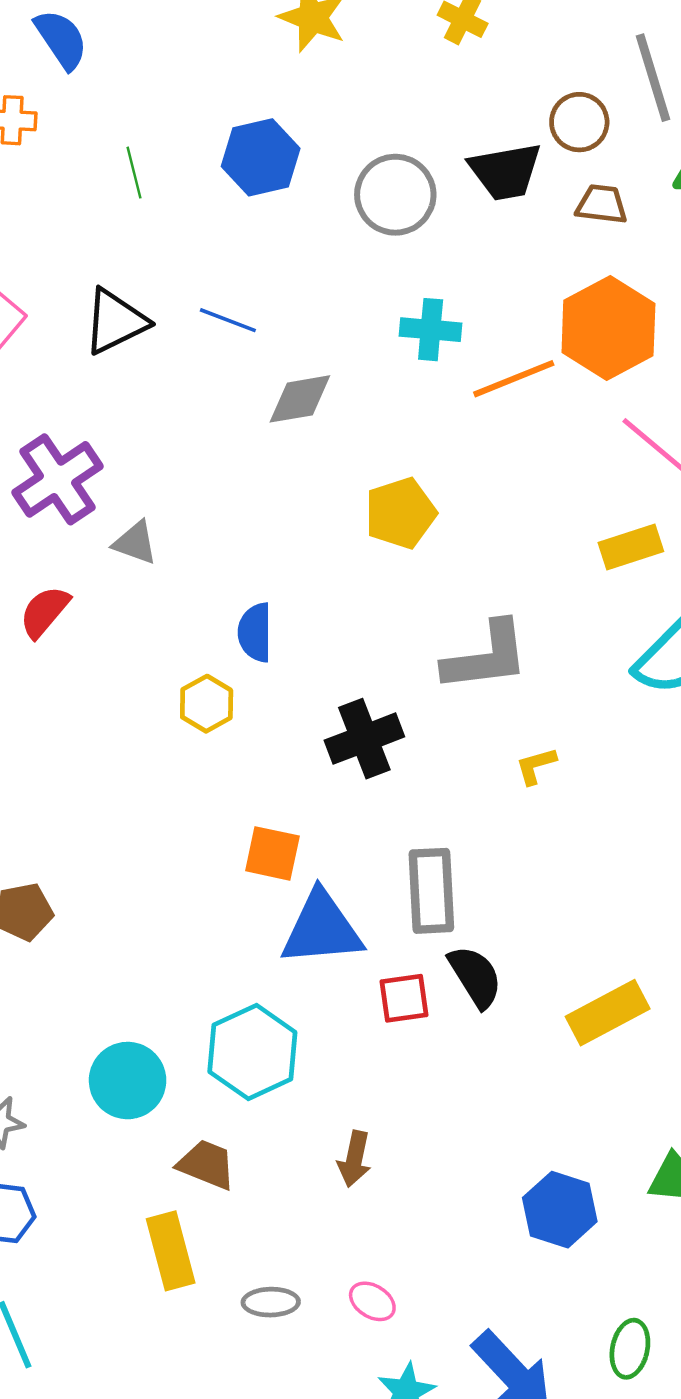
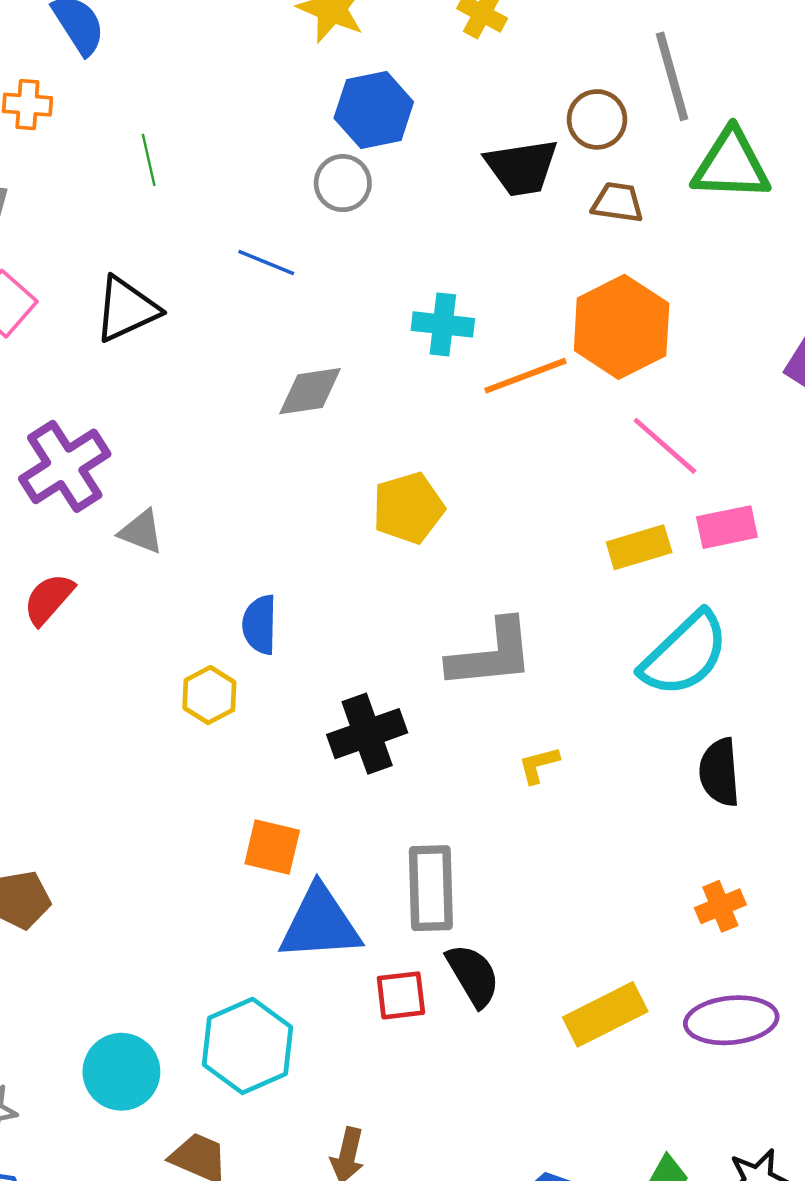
blue hexagon: (261, 157) -> (374, 110), moved
gray circle: (395, 195) -> (343, 183), moved, size x0.7
blue line: (228, 320) -> (266, 262), moved

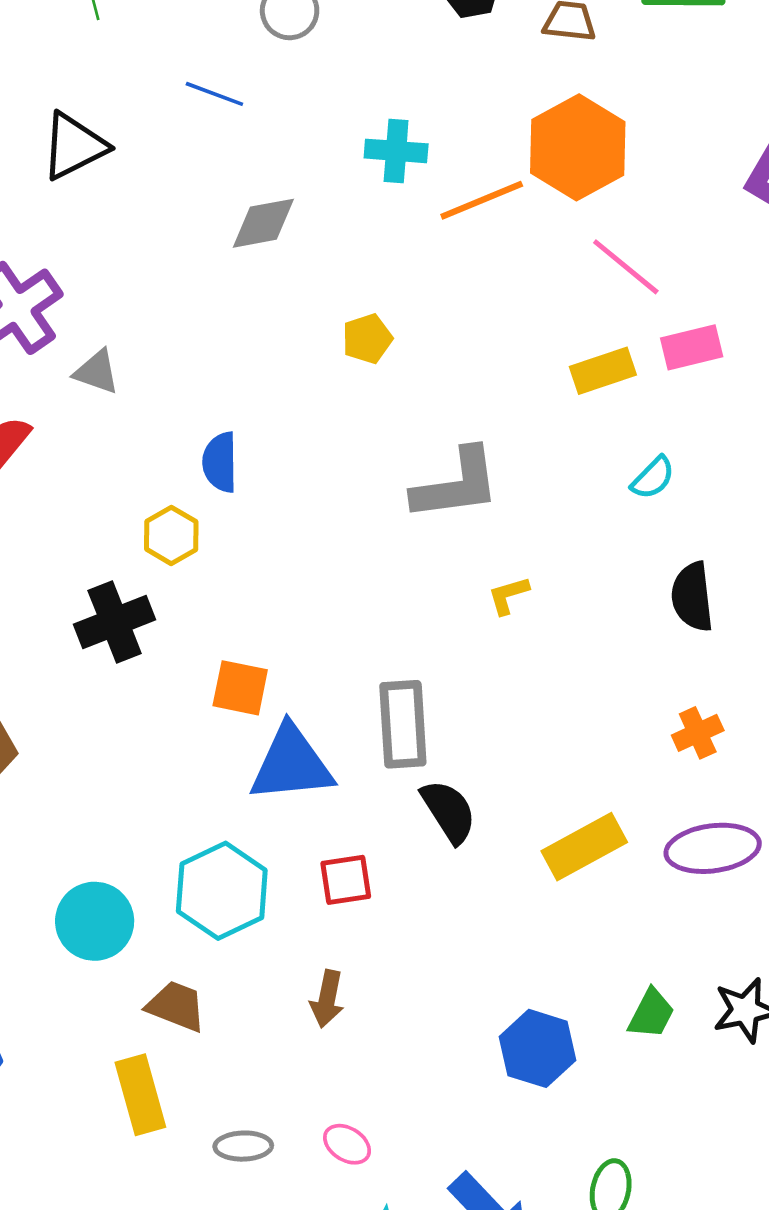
yellow pentagon: (408, 508) -> (367, 339), size x0.7
cyan semicircle: (685, 654) -> (653, 478), size x0.5
black cross: (367, 734) -> (115, 622), moved
red square: (401, 995) -> (346, 880), moved

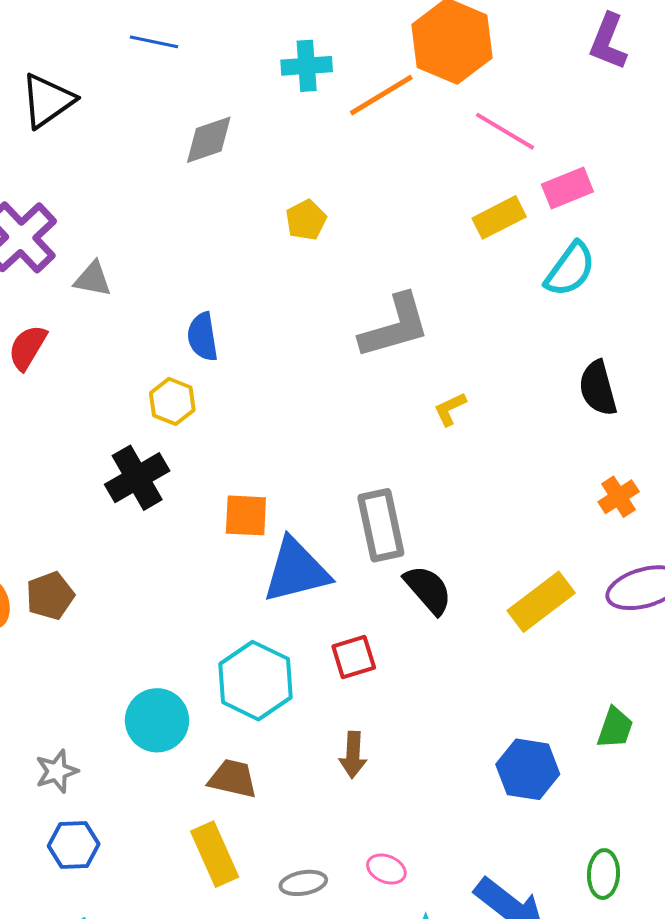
cyan semicircle: (653, 478) -> (570, 269), moved, size x1.5

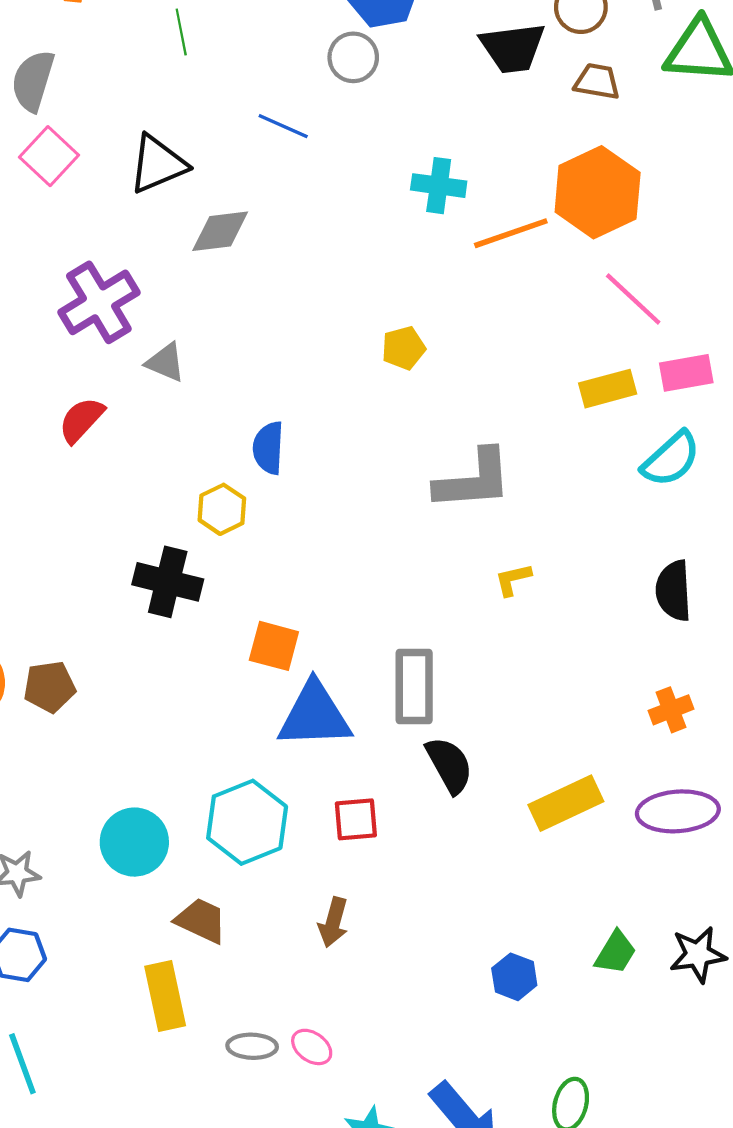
gray diamond: (209, 140) -> (220, 231), moved
black cross: (137, 478) -> (168, 582), turned 32
blue hexagon: (528, 769) -> (514, 977), size x0.7
pink ellipse: (386, 869) -> (312, 1047), moved

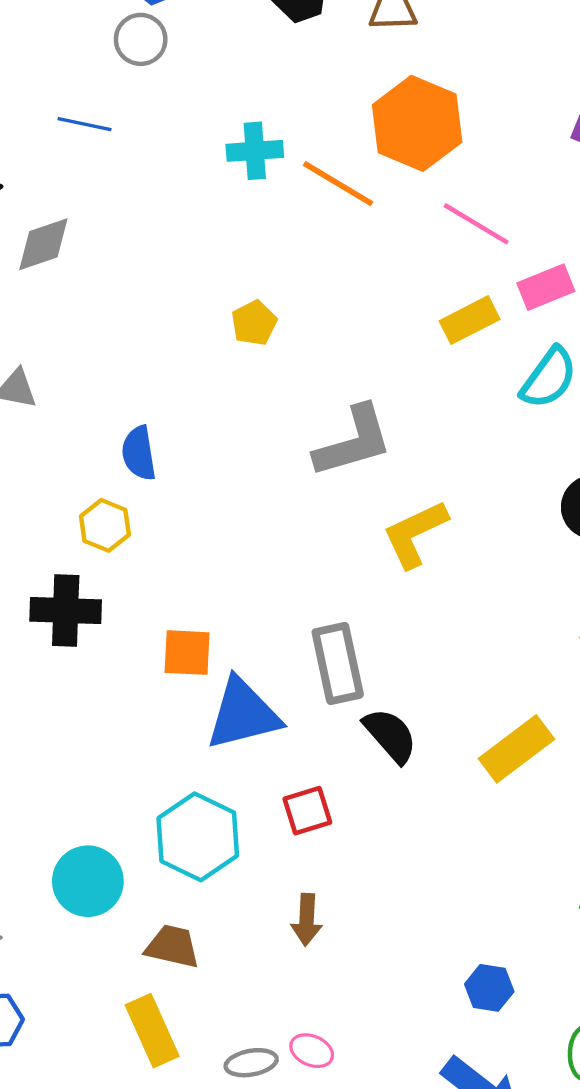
orange line: (511, 233) -> (338, 184), turned 62
yellow L-shape: (513, 580) -> (415, 534), size x1.8
blue hexagon: (514, 977) -> (489, 988), moved

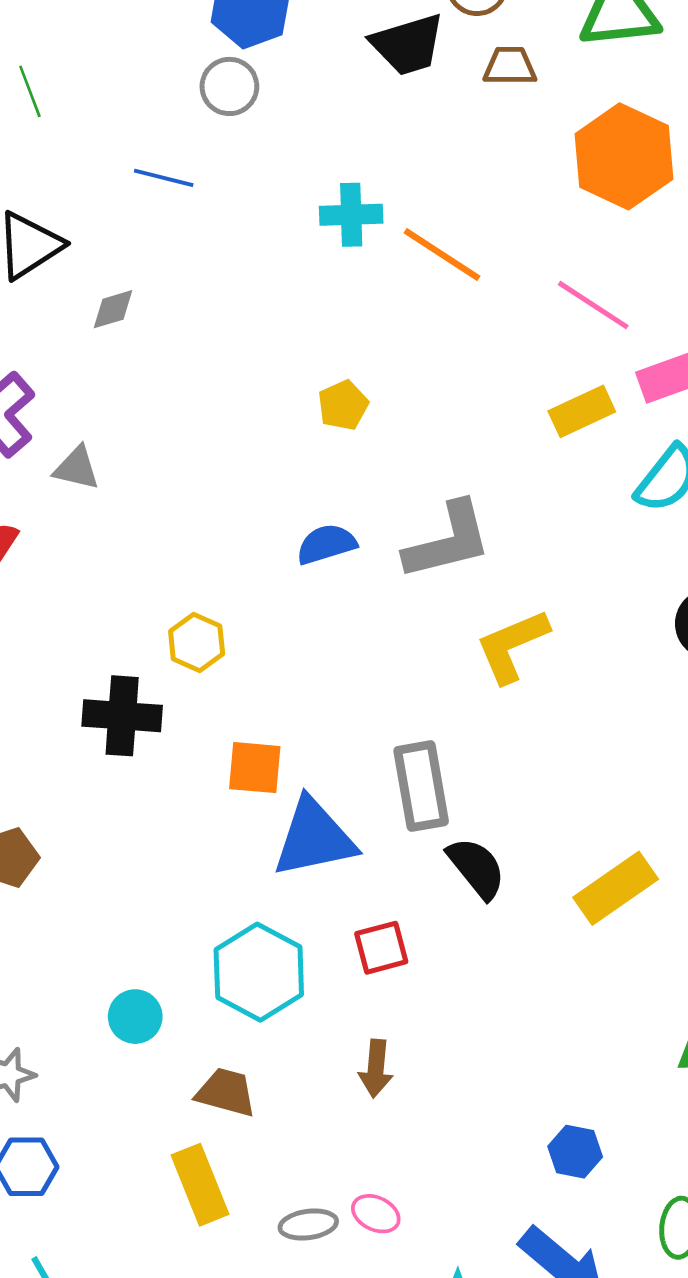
orange hexagon: (417, 123) -> (624, 156), moved
gray diamond: (43, 244) -> (113, 309), size x0.7
blue semicircle: (139, 453) -> (326, 544), moved, turned 80
yellow hexagon: (105, 525) -> (197, 642), moved
cyan circle: (88, 881) -> (135, 1017), size x0.7

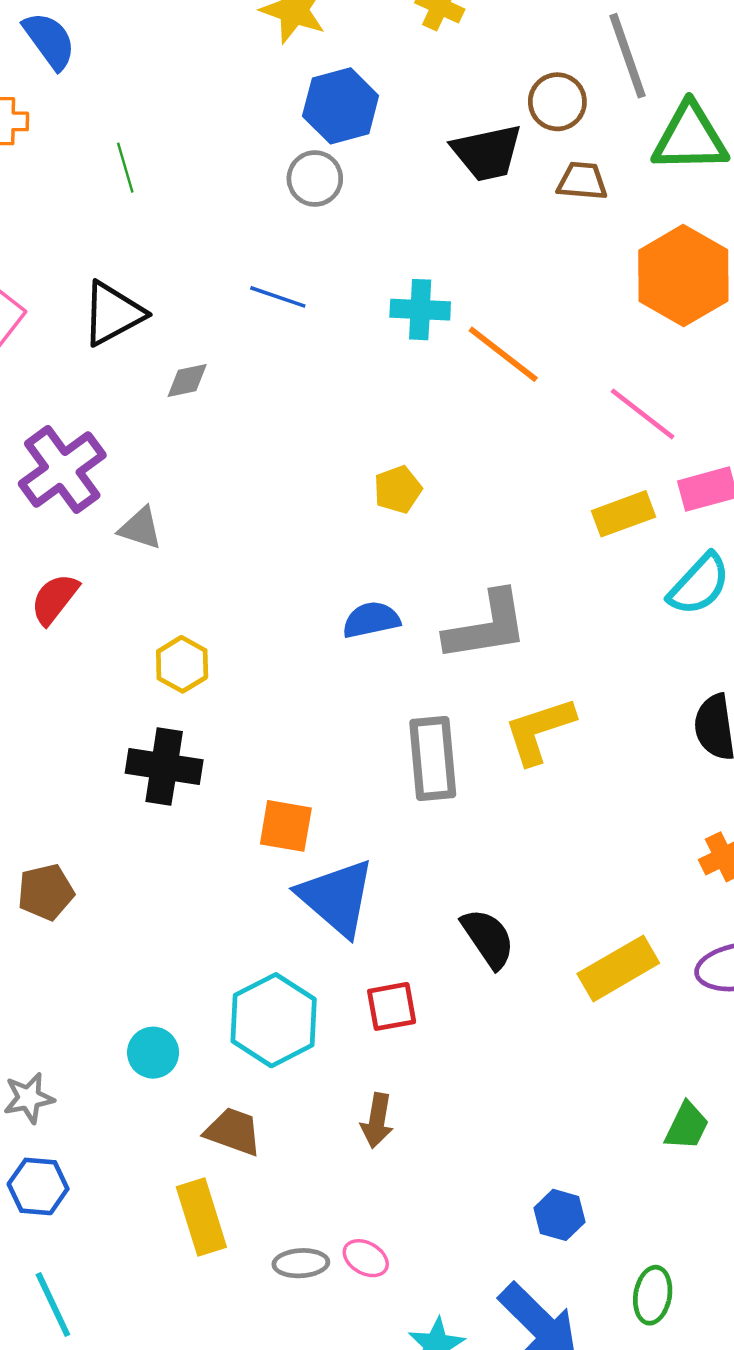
blue line: (164, 178) -> (278, 297), moved
yellow hexagon: (197, 642) -> (182, 664), moved
gray rectangle: (421, 786) -> (433, 759), moved
blue triangle: (314, 838) -> (337, 897), turned 48

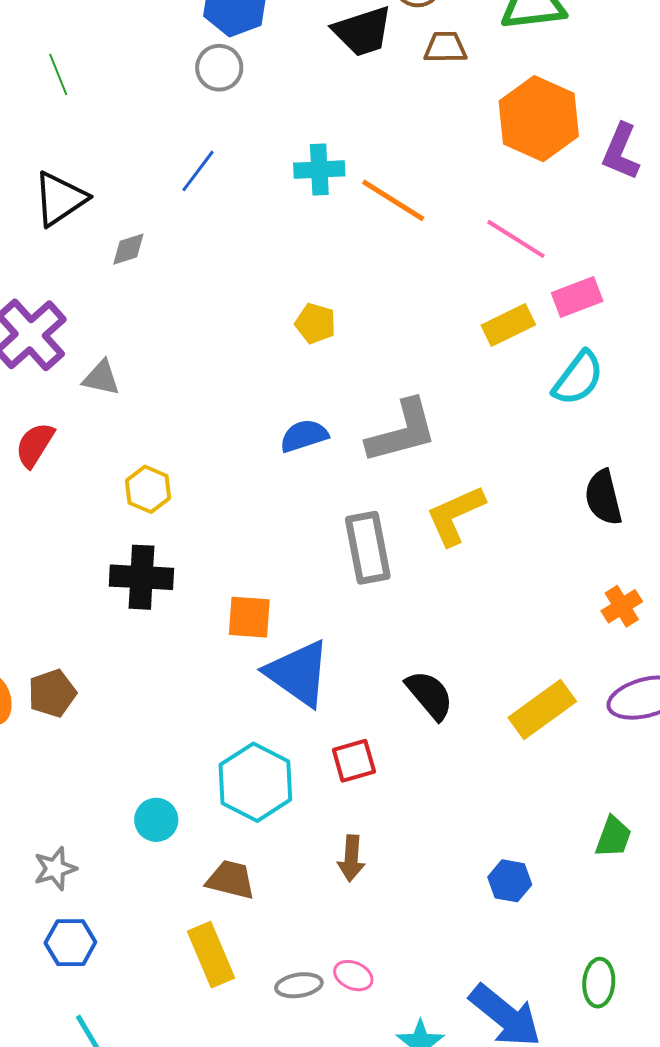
blue line: (278, 297) -> (198, 171), turned -66
yellow pentagon: (398, 489) -> (315, 323), turned -30
blue hexagon: (560, 1215) -> (510, 881), moved

